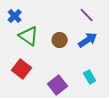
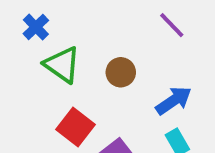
blue arrow: (88, 40) -> (174, 101), moved
red square: (22, 69) -> (75, 127), moved

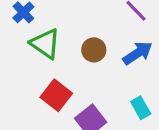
blue arrow: (174, 101) -> (138, 53), moved

